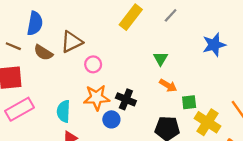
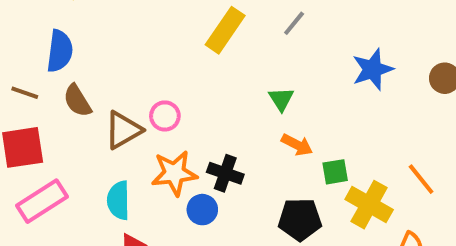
brown triangle: (72, 42) -> (123, 130), moved
brown semicircle: (43, 53) -> (77, 101), turned 30

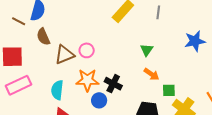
gray line: (294, 23) -> (158, 12), turned -40
brown line: (25, 93) -> (19, 21), moved

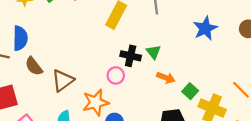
pink circle: (87, 50) -> (116, 75), moved
black cross: (113, 84) -> (131, 56), moved
green square: (169, 90) -> (190, 91), turned -32

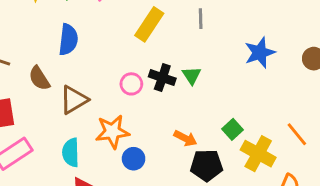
blue semicircle: (20, 38) -> (68, 40), moved
pink circle: (116, 75) -> (131, 84), moved
orange arrow: (166, 78) -> (185, 138), moved

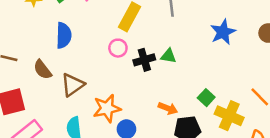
green triangle: (192, 75) -> (168, 56), turned -42
black cross: (162, 78) -> (144, 60), turned -30
pink circle: (131, 84) -> (118, 48), moved

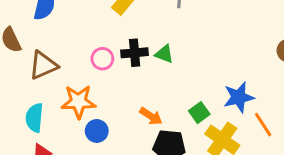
blue star: (223, 32) -> (239, 97), moved
pink circle: (118, 48) -> (102, 59), moved

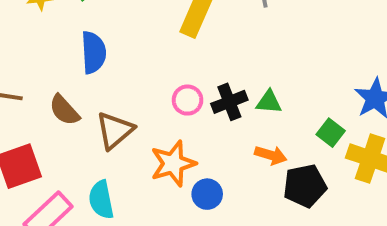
black cross: (135, 53) -> (229, 102), moved
green triangle: (164, 54) -> (269, 102), moved
cyan semicircle: (34, 118) -> (101, 200), moved

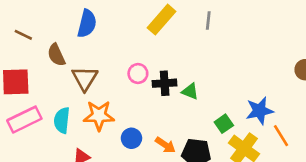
brown triangle: (115, 130) -> (85, 78), turned -36
orange arrow: (271, 155) -> (165, 145), moved
orange star: (173, 163) -> (99, 116), moved

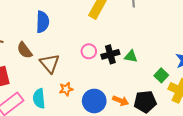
orange star: (99, 116) -> (66, 89), size x0.6
blue circle: (131, 138) -> (94, 101), size x1.5

